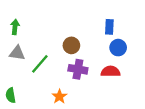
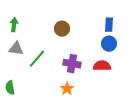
blue rectangle: (109, 27) -> (109, 25), moved
brown circle: (71, 45) -> (62, 29), moved
orange star: (59, 96) -> (67, 89), moved

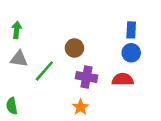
brown circle: (62, 29) -> (74, 48), moved

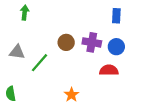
green arrow: (17, 30) -> (25, 13), moved
blue rectangle: (131, 30) -> (116, 16), moved
purple cross: (87, 77) -> (92, 42), moved

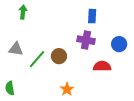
blue rectangle: (116, 16) -> (92, 16), moved
brown circle: (66, 42) -> (59, 56), moved
blue circle: (116, 47) -> (119, 44), moved

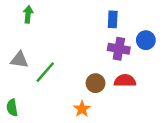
purple cross: (86, 40) -> (119, 49), moved
blue circle: (119, 44) -> (146, 40), moved
brown circle: (59, 56) -> (95, 83), moved

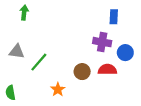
blue rectangle: (113, 19) -> (114, 17), moved
blue circle: (146, 40) -> (125, 53), moved
orange star: (82, 109) -> (58, 89), moved

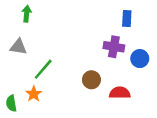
gray triangle: (17, 52) -> (18, 47), moved
red semicircle: (107, 69) -> (120, 93), moved
orange star: (58, 89) -> (34, 94), moved

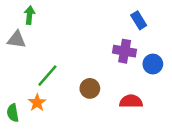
blue rectangle: (127, 18) -> (139, 20), turned -35
gray triangle: (18, 47) -> (17, 40), moved
brown circle: (91, 80) -> (90, 88), moved

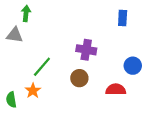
blue rectangle: (139, 20) -> (123, 18), turned 35
purple cross: (125, 51) -> (86, 50), moved
blue circle: (153, 64) -> (133, 66), moved

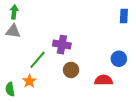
green arrow: (26, 13) -> (14, 12), moved
blue rectangle: (123, 18) -> (124, 16), moved
purple cross: (86, 50) -> (62, 45), moved

